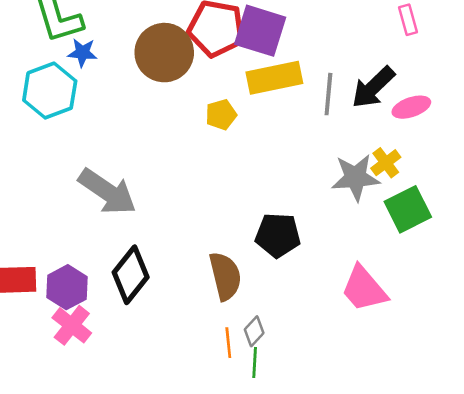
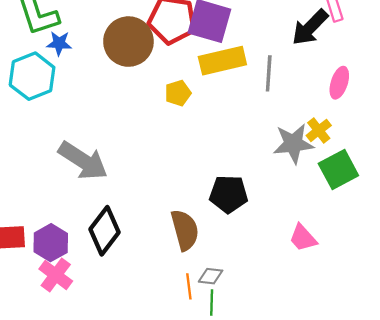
black arrow: (373, 87) -> (310, 27), moved
pink ellipse: (411, 107) -> (339, 83), turned -52
pink trapezoid: (364, 289) -> (303, 238), size x0.7
gray diamond: (254, 331) -> (211, 276), turned 55

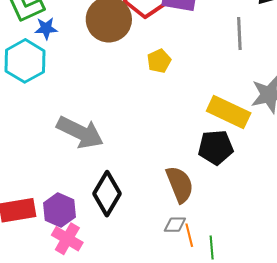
yellow rectangle: (222, 61) -> (229, 112), moved, turned 45
gray diamond: (211, 276) -> (175, 225), moved

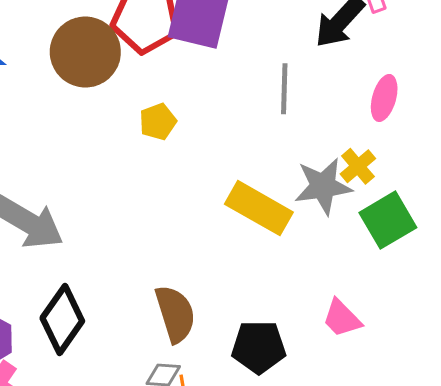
black pentagon: (216, 147) -> (259, 347), moved

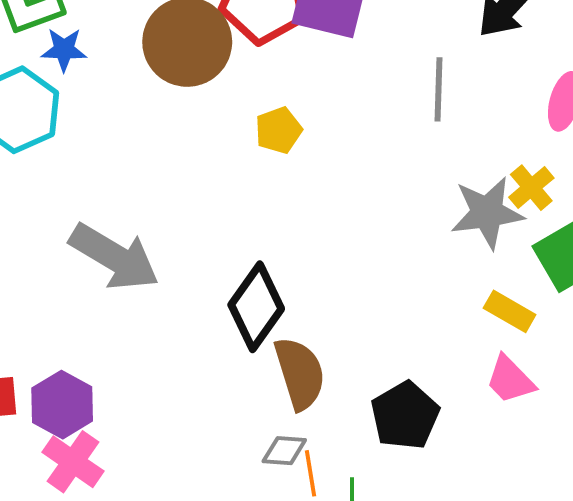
yellow rectangle: (259, 208) -> (510, 311), moved, size x0.6
black diamond: (62, 319) -> (256, 307), moved
black pentagon: (259, 347) -> (405, 416), turned -30

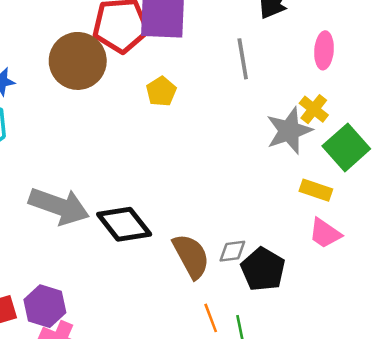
yellow pentagon: (278, 130) -> (161, 92), moved
black diamond: (256, 307) -> (124, 224), moved, turned -62
gray diamond: (284, 451) -> (232, 251), moved

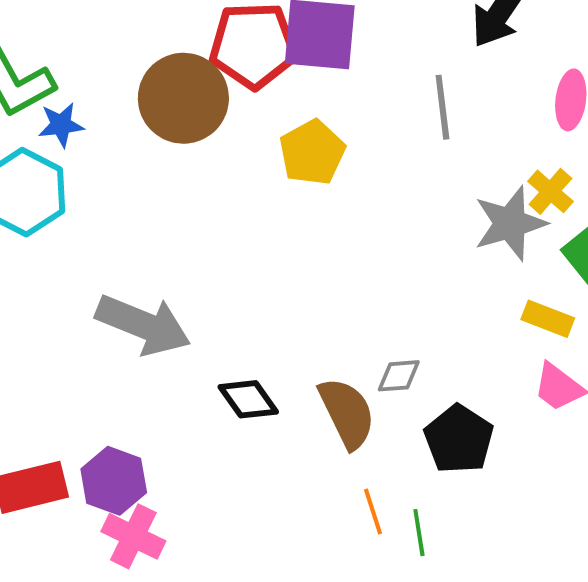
yellow pentagon: (161, 92) -> (312, 152), size x1.4
black diamond: (124, 224) -> (248, 399), moved, size x0.7
gray diamond: (232, 251) -> (399, 376), moved

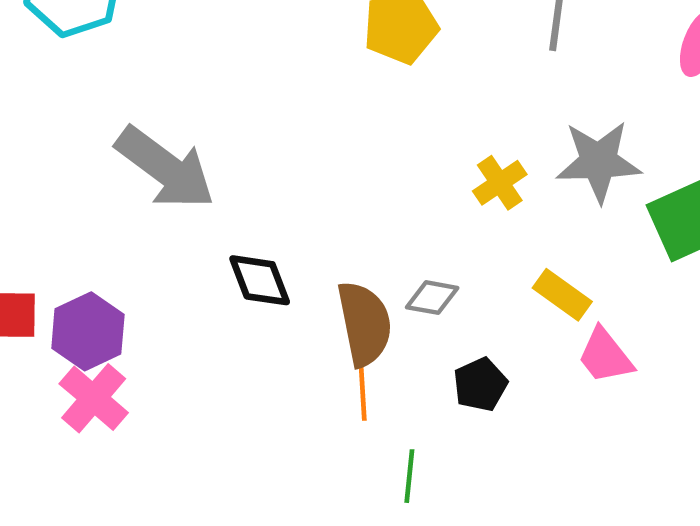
yellow cross: (550, 191) -> (500, 183), moved
yellow rectangle: (548, 319) -> (562, 295), moved
black pentagon: (459, 439) -> (480, 385), size x0.7
orange line: (373, 512) -> (363, 394), moved

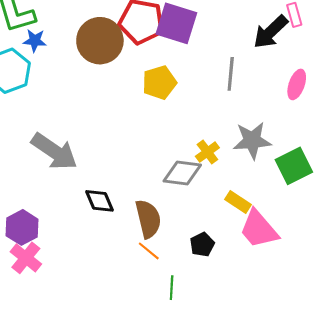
gray diamond: (432, 298) -> (182, 173), moved, size x1.6
pink trapezoid: (605, 356) -> (259, 229), size x1.5
orange line: (363, 394) -> (149, 251), turned -45

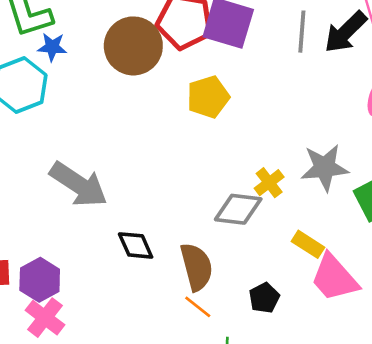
gray line: (231, 74) -> (302, 32), moved

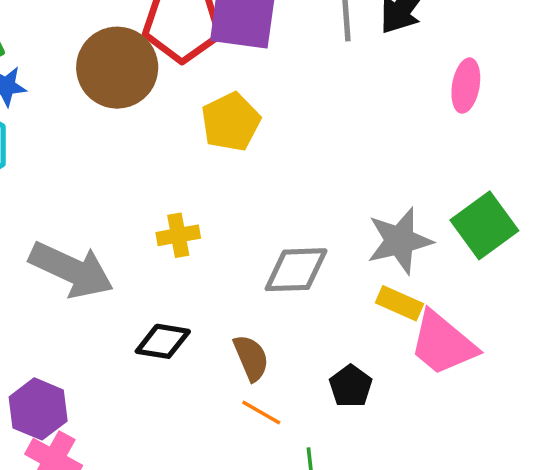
gray star: (325, 168) -> (400, 241), moved
yellow cross: (269, 183) -> (178, 235), moved, turned 36
black diamond: (136, 245) -> (163, 341), turned -48
brown semicircle: (197, 267) -> (251, 358), size x0.7

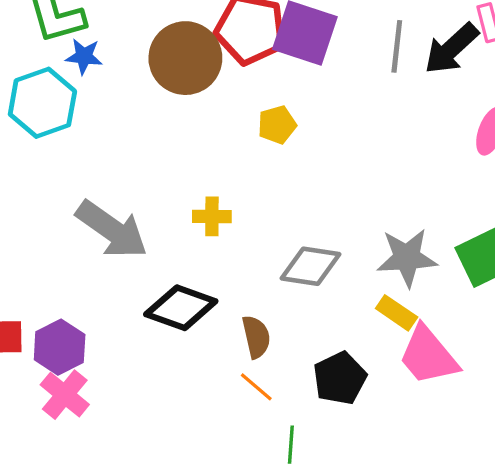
yellow pentagon: (231, 122) -> (277, 125), size x0.7
black diamond: (163, 341) -> (181, 308), size x1.4
black pentagon: (351, 386) -> (340, 378), size x1.4

